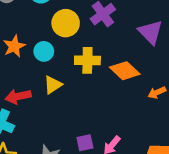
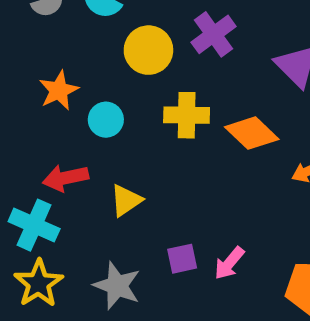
cyan circle: (44, 51) -> (106, 120), moved
yellow triangle: (53, 85) -> (126, 200), moved

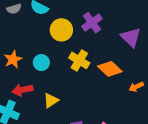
orange star: (59, 90) -> (13, 59), moved
yellow cross: (187, 115) -> (79, 60), turned 30

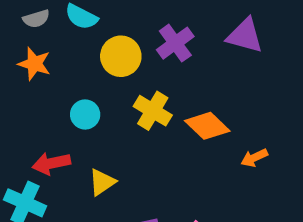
purple triangle: (131, 37) -> (245, 36), moved, turned -30
orange star: (13, 59) -> (34, 64), moved, turned -30

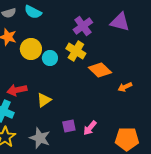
yellow circle: (121, 56) -> (31, 49), moved
yellow cross: (153, 111) -> (76, 51), moved
cyan circle: (85, 114) -> (50, 58), moved

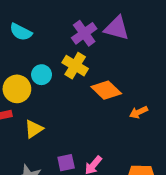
cyan semicircle: (33, 12) -> (21, 32), moved
purple triangle: (120, 22) -> (117, 28), moved
yellow circle: (31, 49) -> (17, 89), moved

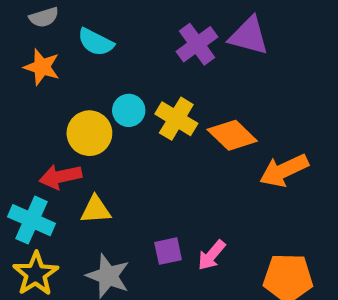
yellow cross: (75, 66) -> (176, 119), moved
orange arrow: (139, 112) -> (284, 170), size x1.6
yellow triangle: (34, 129) -> (96, 210), moved, turned 30

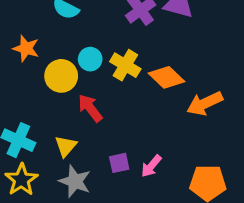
orange star: (42, 67) -> (26, 48), moved
red arrow: (60, 177) -> (90, 108), moved, turned 64
yellow triangle: (96, 210) -> (66, 146), moved, turned -45

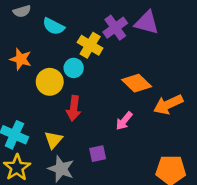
yellow cross: (125, 65) -> (90, 45), moved
red arrow: (90, 108) -> (74, 108), turned -135
pink arrow: (151, 166) -> (124, 121), moved

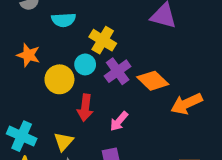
cyan semicircle: (53, 26) -> (64, 20), turned -30
purple cross: (115, 28) -> (118, 71), moved
pink arrow: (124, 121) -> (119, 121), moved

